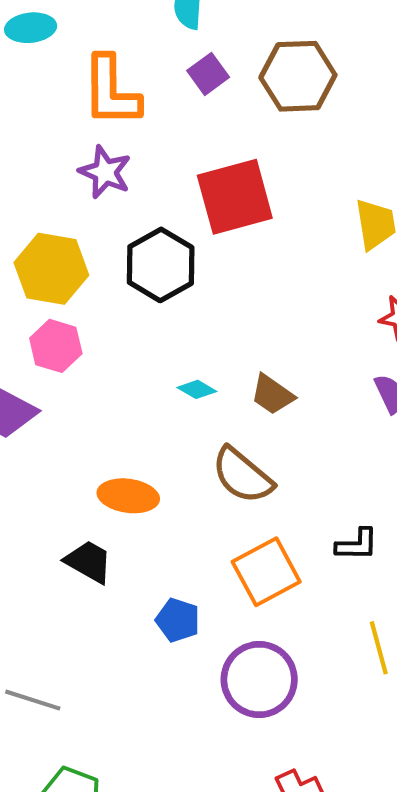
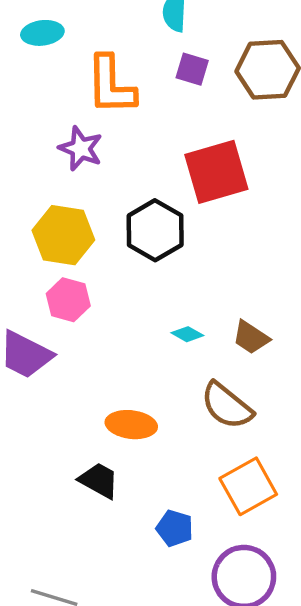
purple square: (208, 74) -> (192, 69), turned -36
purple star: (105, 172) -> (81, 148), moved

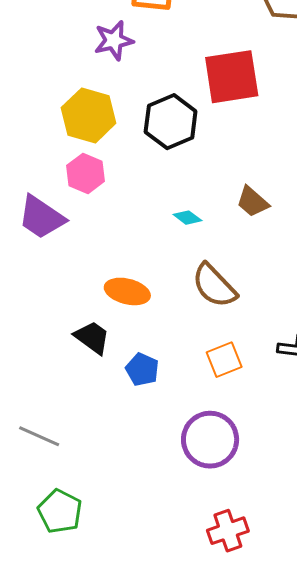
purple star: (81, 148) -> (114, 40), turned 30
brown trapezoid: (251, 337) -> (252, 202), moved
orange square: (248, 486) -> (224, 360), size x0.7
blue pentagon: (175, 528) -> (142, 370), moved

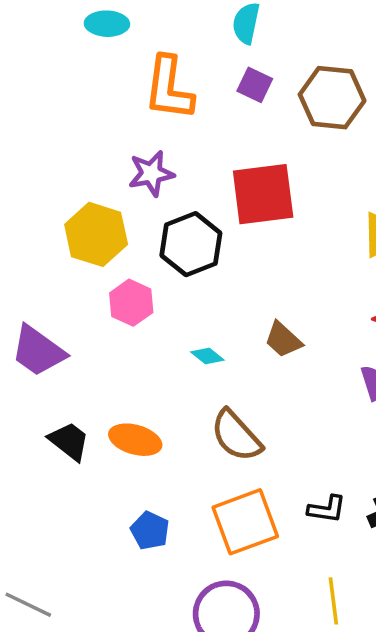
purple star: (114, 40) -> (151, 173), moved
pink hexagon: (85, 173) -> (131, 303), moved
black trapezoid: (92, 337) -> (69, 441), moved
orange square: (224, 360) -> (245, 522), size x1.6

